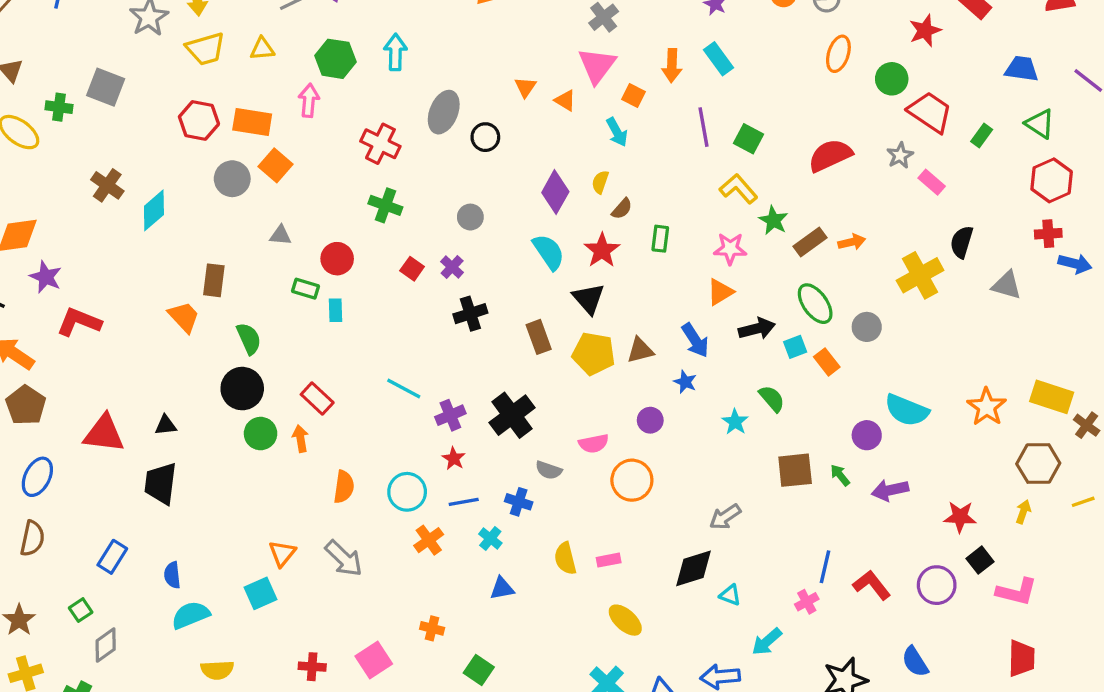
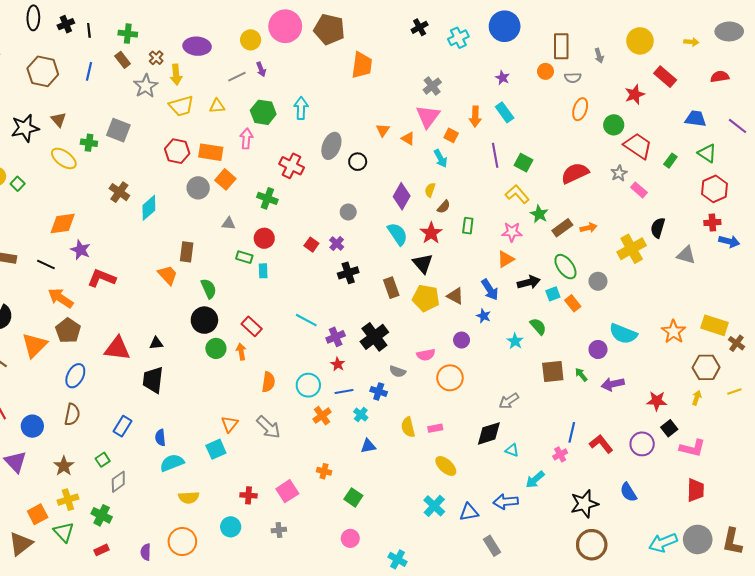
green cross: (385, 205) -> (267, 198), moved
brown triangle: (640, 350) -> (455, 296), turned 42

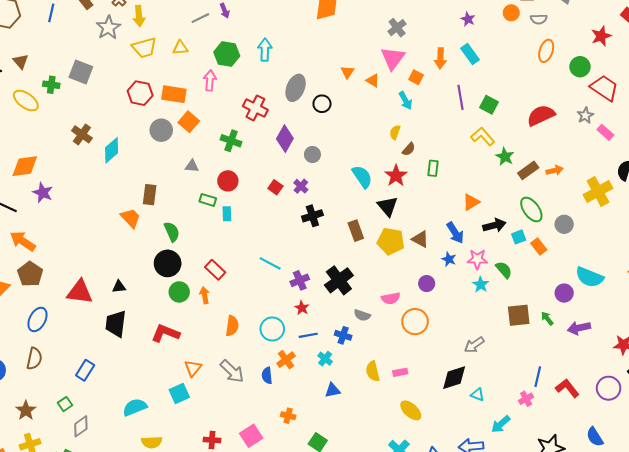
purple diamond: (402, 196) -> (285, 139), moved
pink star: (512, 232) -> (477, 259), moved
red L-shape: (102, 278) -> (165, 333), moved
blue semicircle: (160, 438) -> (267, 376), moved

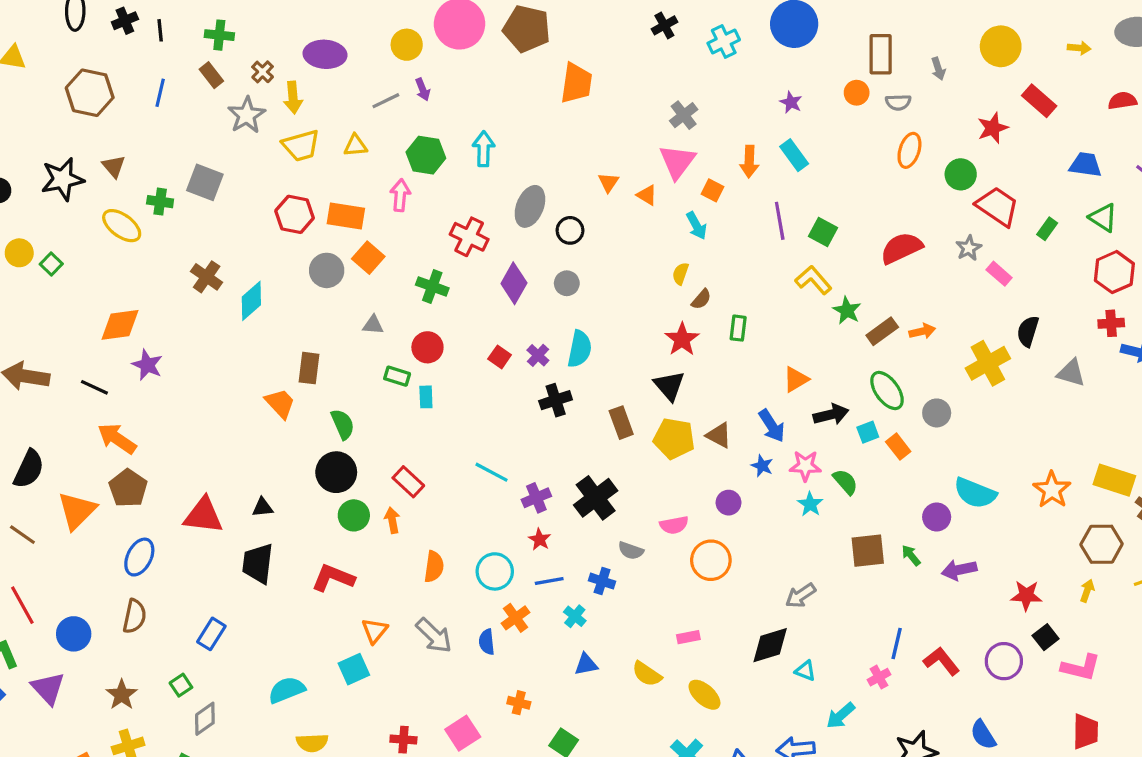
gray circle: (312, 154) -> (567, 283), moved
cyan semicircle: (362, 177) -> (580, 349), moved, turned 45
yellow semicircle: (373, 371) -> (647, 674), moved, turned -42

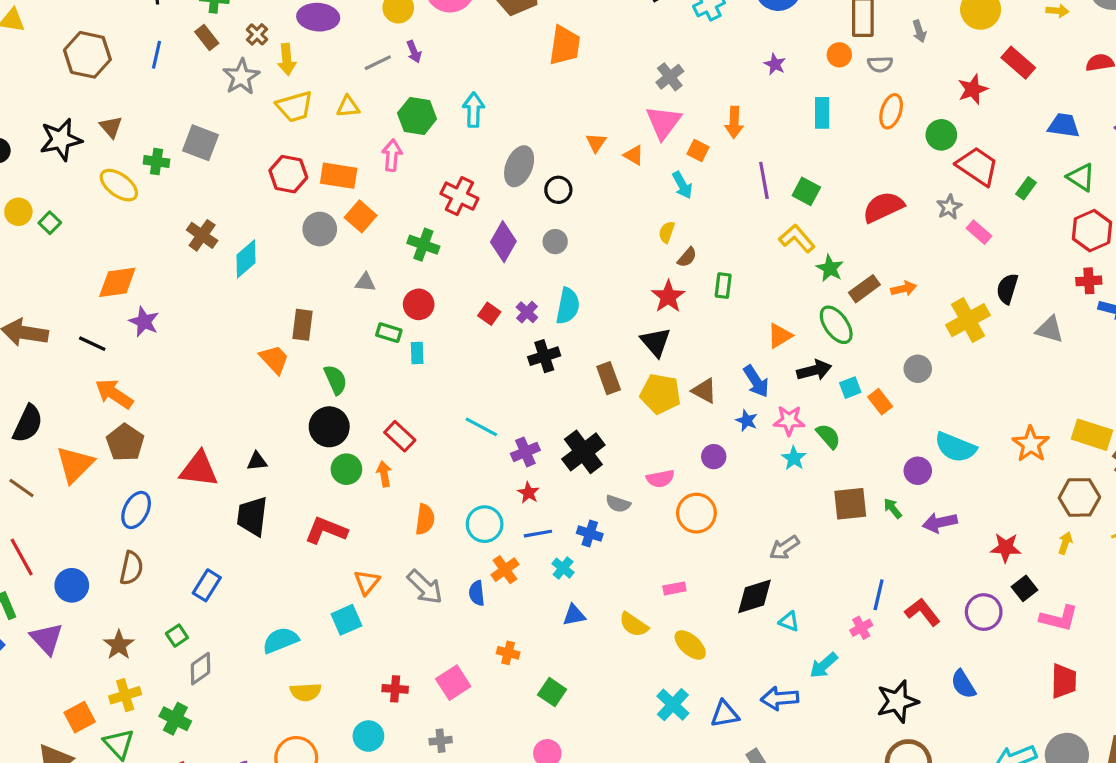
cyan rectangle: (794, 155) -> (822, 113), moved, turned 36
green ellipse: (887, 391) -> (836, 325), moved

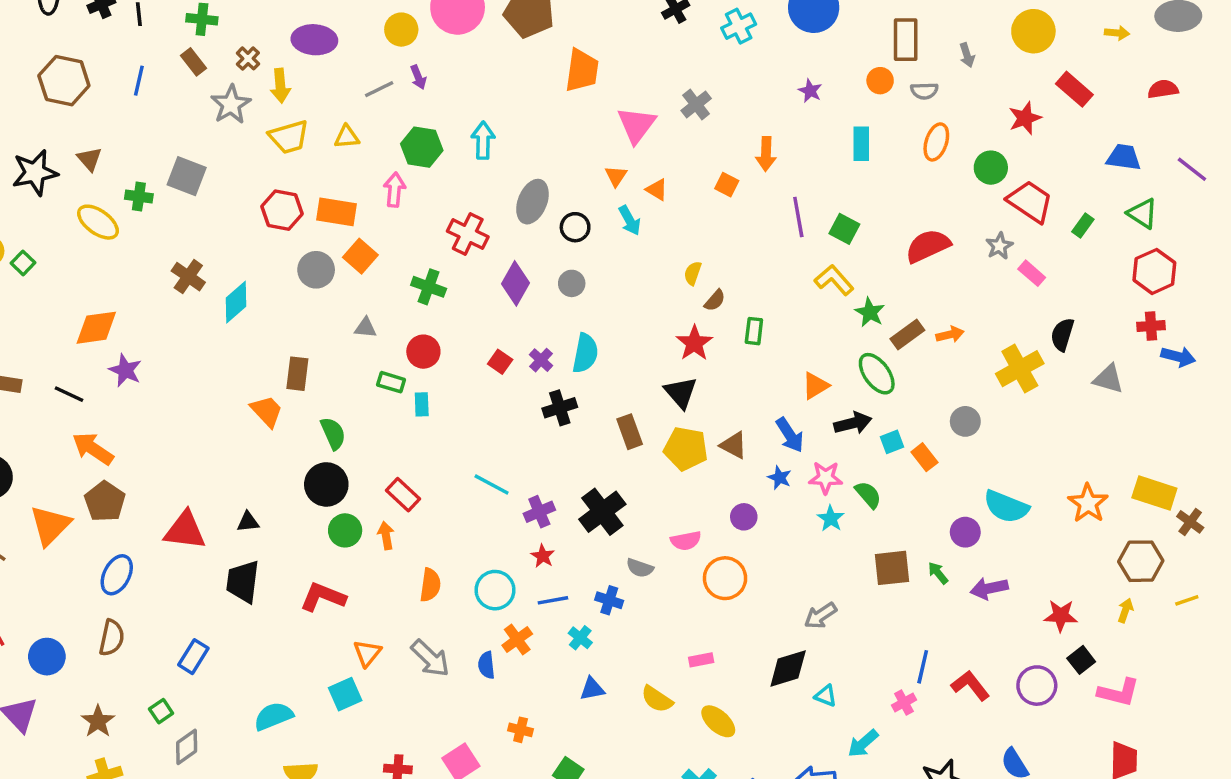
pink triangle: (663, 122) -> (636, 125), moved
cyan arrow: (682, 185) -> (630, 220), moved

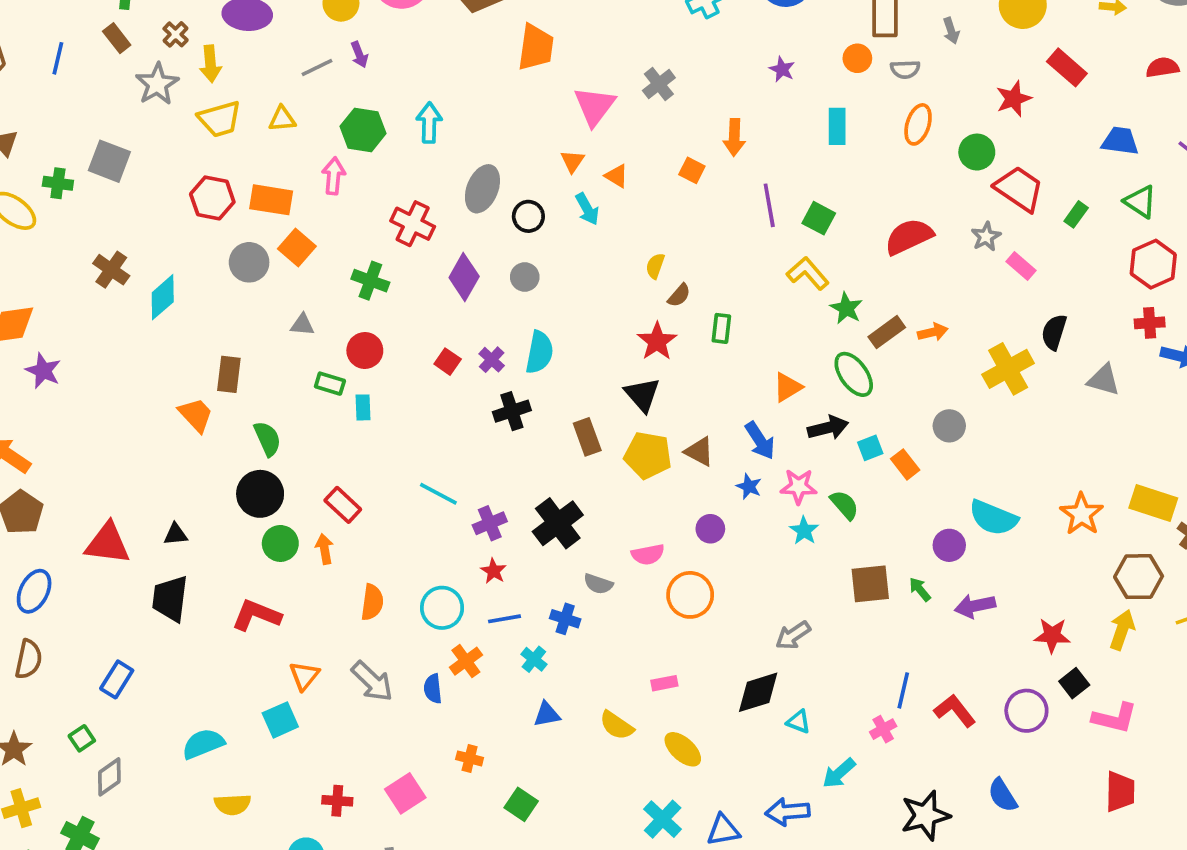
yellow arrow: (1125, 611) -> (1122, 630), size x1.5

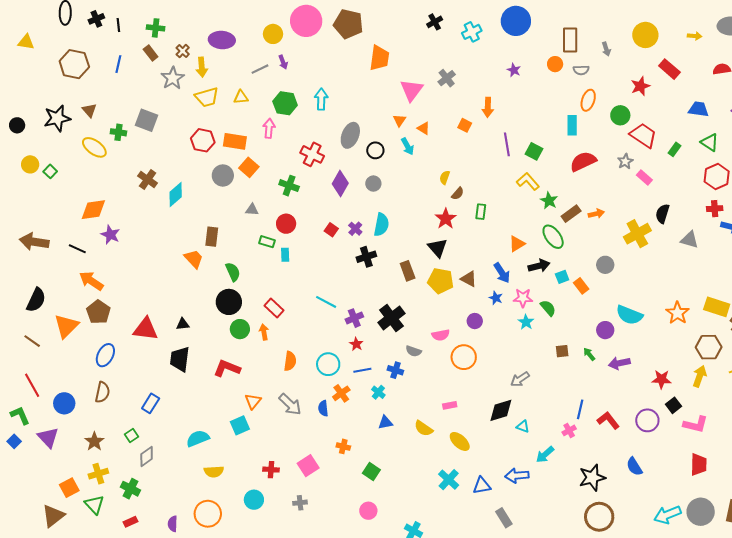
cyan rectangle: (837, 126) -> (572, 125), moved
brown square: (870, 584) -> (562, 351), size x0.6

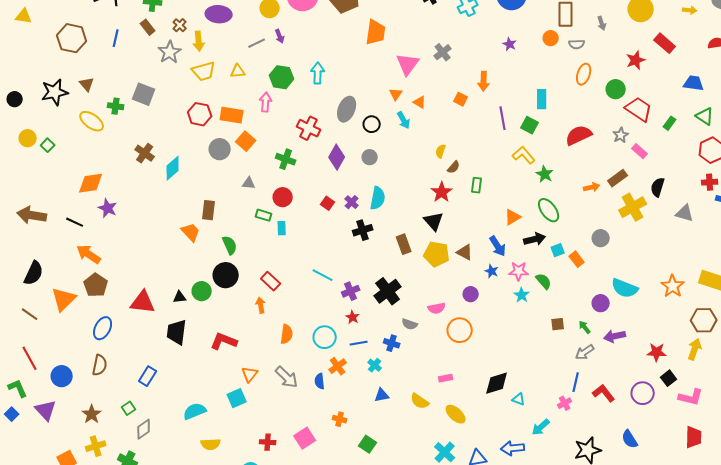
cyan rectangle: (572, 125) -> (542, 99), moved
brown rectangle: (571, 214) -> (618, 178), moved
green circle: (240, 329) -> (202, 291), moved
gray arrow: (520, 379) -> (585, 352), moved

